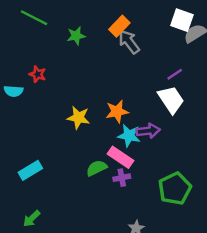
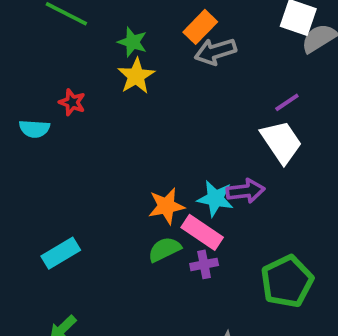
green star: (76, 36) -> (132, 42), turned 30
gray arrow: (129, 42) -> (215, 51), turned -70
orange star: (117, 112) -> (166, 206), moved
yellow star: (78, 118) -> (136, 76), moved, turned 30

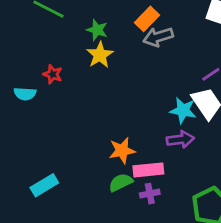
cyan star: (215, 198) -> (183, 110), moved
pink rectangle: (202, 232) -> (148, 170), turned -40

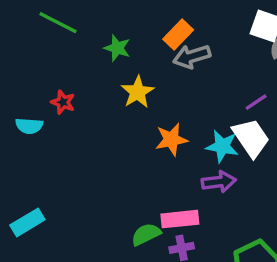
yellow star: (100, 55) -> (138, 92), moved
orange star: (122, 151) -> (171, 139), moved
cyan rectangle: (44, 185) -> (27, 222), moved

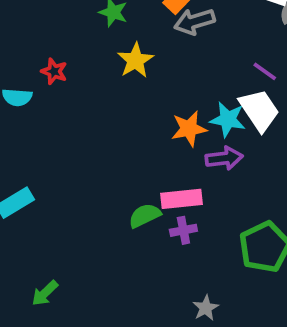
purple line: (256, 102) -> (265, 71), turned 70
orange star: (171, 139) -> (189, 129), moved

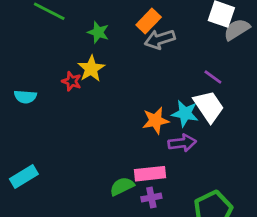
yellow star: (135, 60) -> (91, 69), moved
red star: (54, 71) -> (72, 81), moved

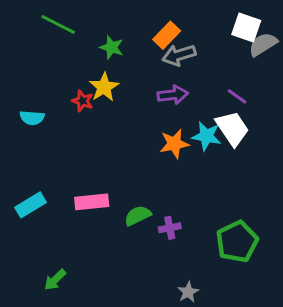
purple arrow: (182, 143) -> (173, 95), moved
pink rectangle: (150, 174) -> (92, 202), moved

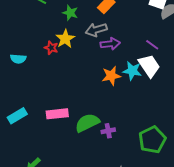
gray arrow: (179, 55) -> (96, 30), moved
green semicircle: (138, 216) -> (87, 123), size x1.4

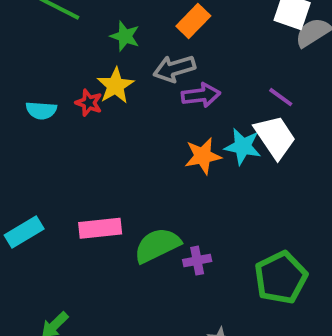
cyan semicircle: (18, 59) -> (41, 110), moved

